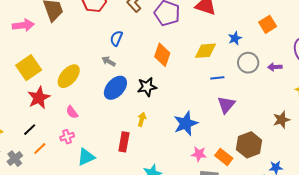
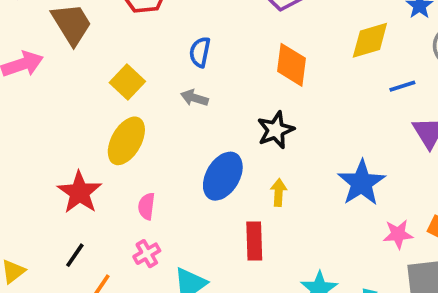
yellow square: (29, 68) -> (127, 82), moved, size x0.7
blue ellipse: (115, 88) -> (223, 176), moved
pink semicircle: (72, 112) -> (146, 206), turned 56

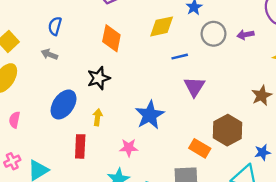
pink star: (398, 234) -> (129, 148), moved
pink cross: (147, 254) -> (12, 161), moved

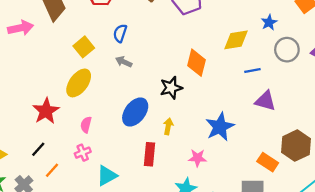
blue semicircle: (55, 26) -> (120, 33), moved
orange diamond: (111, 38) -> (197, 63), moved
purple triangle: (194, 87) -> (265, 101), turned -50
pink cross: (12, 161) -> (83, 153), moved

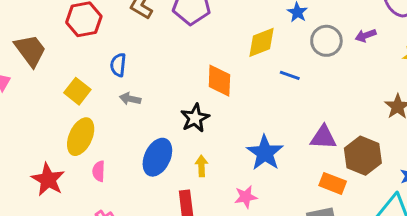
blue line: (252, 70) -> (290, 75), turned 42
purple triangle: (265, 101) -> (323, 137), moved
pink semicircle: (86, 125) -> (99, 171), moved

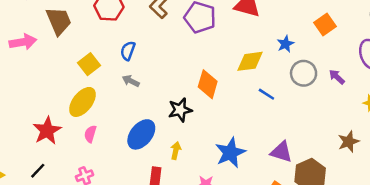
purple arrow: (366, 35) -> (337, 77), turned 49

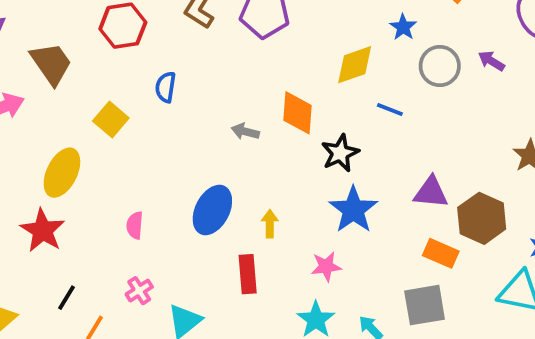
gray arrow: (131, 81) -> (245, 131), moved
yellow ellipse: (82, 102) -> (62, 173), moved
black star: (180, 110) -> (340, 153), moved
red star: (47, 131) -> (43, 231), moved

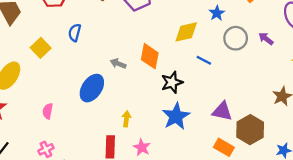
blue ellipse: (212, 210) -> (92, 88), moved
pink star: (326, 266) -> (142, 147), moved, turned 30

